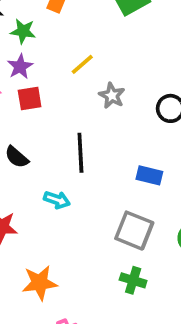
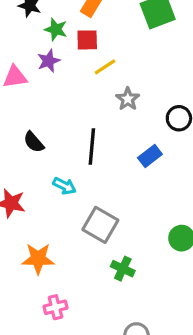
red square: (30, 98) -> (87, 40), moved
blue rectangle: (149, 175) -> (150, 156), moved, turned -60
gray square: (134, 231) -> (100, 225), moved

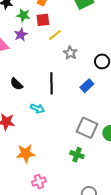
gray square: (100, 225) -> (87, 128), moved

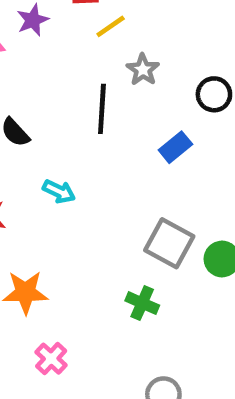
black line: (52, 83) -> (102, 109), moved
pink cross: (39, 182) -> (51, 359), turned -32

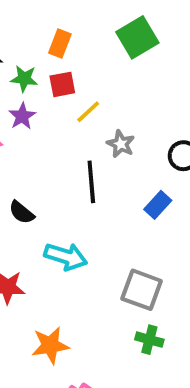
cyan arrow: (59, 191) -> (66, 257), size x1.5
gray square: (169, 243) -> (142, 290), moved

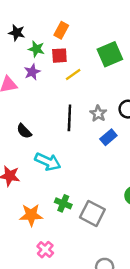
green square: (137, 37) -> (110, 54), moved
gray star: (121, 144) -> (98, 113), moved
gray square: (142, 290) -> (92, 213), moved
green cross: (149, 340) -> (63, 203), moved

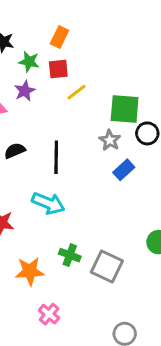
green square: (110, 54) -> (125, 109), moved, turned 30
black line: (69, 118) -> (56, 157), moved
black semicircle: (24, 131) -> (15, 151), moved, turned 112

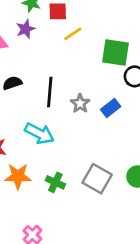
gray star: (110, 140) -> (80, 103), moved
gray square: (107, 267) -> (97, 179), moved
orange star: (30, 271) -> (18, 176), moved

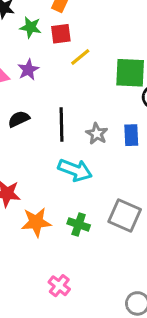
purple star: (26, 29) -> (28, 70), moved
blue rectangle: (111, 108) -> (131, 135), turned -48
cyan arrow: (39, 133) -> (75, 170), moved

